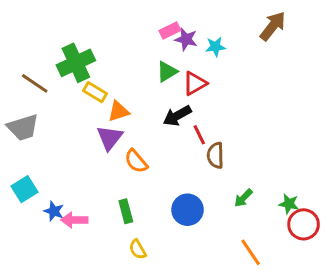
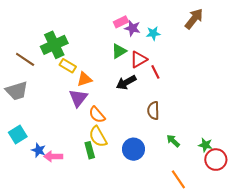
red line: (199, 135) -> (155, 72), moved
green arrow: (243, 198) -> (173, 141), turned 88
yellow semicircle: (138, 249) -> (98, 137), moved, size x1.5

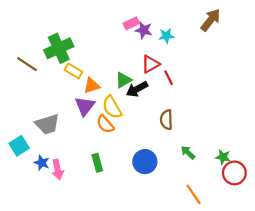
green triangle: (119, 51) -> (123, 80), moved
gray trapezoid: (17, 91) -> (47, 124), moved
yellow semicircle: (98, 137) -> (112, 107), moved
pink arrow: (53, 156) -> (58, 170), turned -102

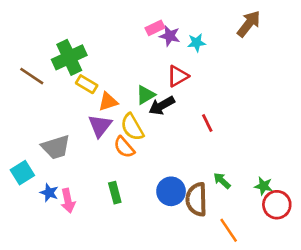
red line: (169, 78) -> (207, 123), moved
brown semicircle: (166, 120) -> (196, 199), moved, size x1.4

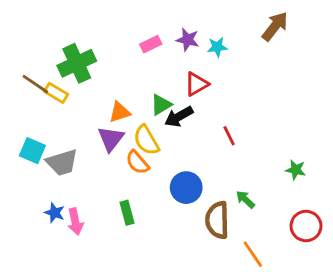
pink rectangle: (155, 28) -> (151, 44), moved
yellow rectangle: (87, 84) -> (56, 93), moved
cyan square: (22, 173) -> (32, 151), moved, turned -35
green star: (263, 186) -> (296, 170), moved
blue circle: (171, 191) -> (186, 188), moved

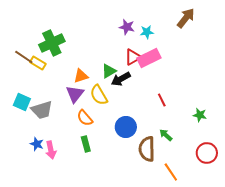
pink rectangle: (151, 44) -> (149, 58), moved, size x1.6
red line: (229, 136) -> (162, 100), moved
orange semicircle: (137, 162) -> (85, 118), moved

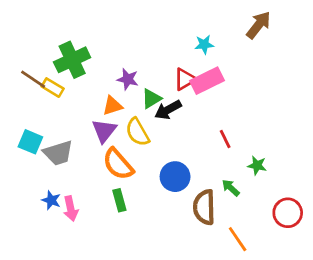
purple star: (127, 27) -> (128, 79), moved
green star: (200, 115) -> (257, 165), moved
orange semicircle: (85, 118) -> (118, 164), size x1.4

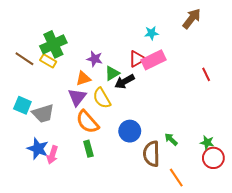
yellow rectangle: (53, 88) -> (48, 61), moved
red line: (225, 139) -> (206, 74), moved
green star: (257, 165) -> (207, 142), moved
blue star: (51, 200) -> (38, 149), size x1.5
pink arrow: (71, 209) -> (52, 155), turned 30

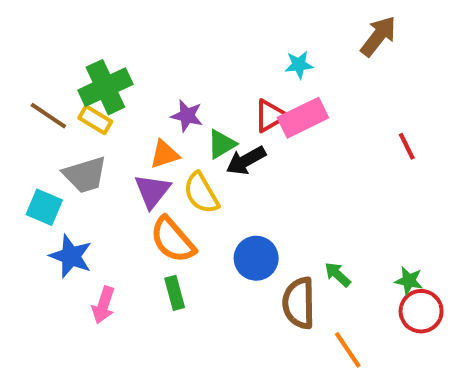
gray trapezoid: (43, 114) -> (85, 175), moved
blue star: (38, 149) -> (71, 256), moved

